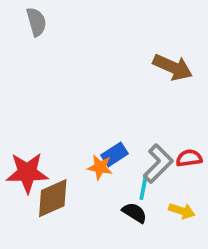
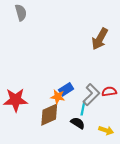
brown arrow: (173, 67) -> (100, 39), turned 95
brown diamond: (53, 198) -> (49, 115), moved
yellow arrow: (182, 211) -> (106, 130), moved

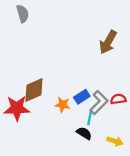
blue rectangle: (66, 89) -> (82, 97), moved
brown diamond: (49, 115) -> (34, 90), moved

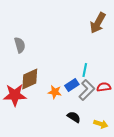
gray semicircle: (23, 14) -> (20, 45), moved
brown arrow: (108, 42) -> (98, 23), moved
cyan line: (90, 117) -> (85, 70), moved

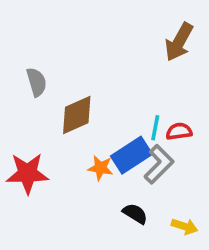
brown diamond: (30, 79) -> (77, 115), moved
blue rectangle: (72, 85) -> (131, 155), size x1.5
red semicircle: (104, 87) -> (179, 131), moved

